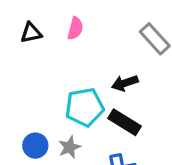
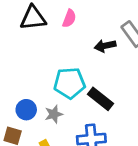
black triangle: (31, 33) -> (33, 18), size x1.5
black arrow: (125, 83) -> (105, 46), moved

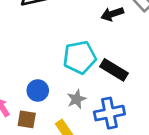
gray star: (54, 114) -> (76, 99), moved

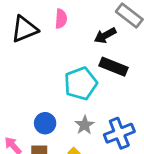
black rectangle: (114, 70) -> (113, 67), moved

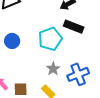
blue circle: (45, 123) -> (12, 41), moved

